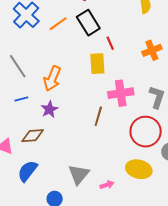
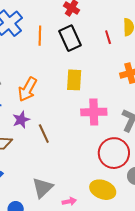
orange line: (58, 24) -> (40, 36), turned -60
red line: (110, 43) -> (108, 37), moved
brown line: (98, 116) -> (44, 134), moved, turned -48

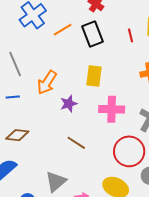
orange line: (40, 36) -> (63, 30), turned 54
purple star: (21, 120) -> (69, 104), moved
brown line: (44, 134) -> (76, 143), moved, turned -36

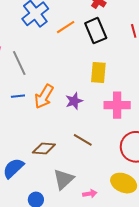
orange arrow: (47, 82) -> (44, 97), moved
brown diamond: (17, 135) -> (44, 149), moved

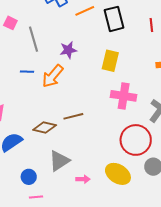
purple star: (74, 101) -> (68, 50), moved
brown line: (83, 140) -> (73, 116), moved, turned -54

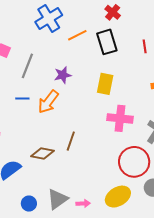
gray line: (33, 39) -> (27, 66), turned 40
brown line: (73, 116) -> (71, 141), turned -54
gray triangle: (59, 161) -> (57, 199), moved
yellow ellipse: (118, 174) -> (118, 197), turned -60

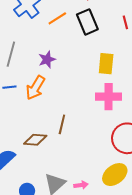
yellow rectangle: (105, 84) -> (106, 64), moved

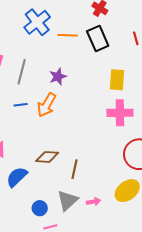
orange line: (57, 18) -> (68, 35), turned 36
brown line: (62, 124) -> (75, 169), moved

